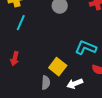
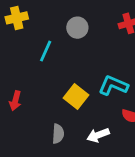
cyan line: (21, 23) -> (46, 51), moved
yellow square: (58, 67) -> (76, 97), moved

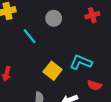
cyan line: (46, 51) -> (30, 36), turned -63

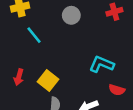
cyan line: (30, 36) -> (34, 35), moved
yellow square: (53, 71) -> (48, 81), moved

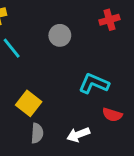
gray circle: (71, 15) -> (60, 35), moved

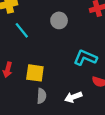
yellow square: (29, 103) -> (35, 73), turned -30

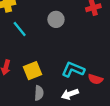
cyan L-shape: (85, 58) -> (73, 70), moved
yellow square: (35, 73) -> (33, 71), turned -30

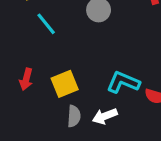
white arrow: (70, 94) -> (105, 116), moved

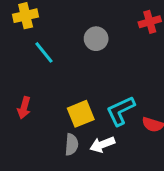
cyan L-shape: (123, 82) -> (121, 111), turned -48
yellow square: (65, 84) -> (81, 114), moved

